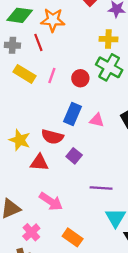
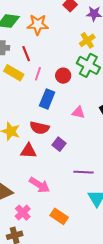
yellow cross: (108, 39) -> (87, 40), turned -35
red line: (38, 42) -> (26, 54), moved
blue rectangle: (72, 114) -> (47, 99), moved

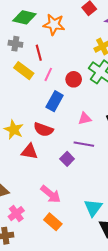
pink triangle: (78, 112) -> (85, 119), turned -32
purple square: (59, 144) -> (67, 159), moved
purple line: (83, 172) -> (84, 144), moved
pink arrow: (39, 185) -> (51, 194), moved

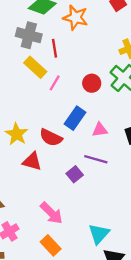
gray cross: (15, 44) -> (29, 35), size x1.5
pink line: (48, 74) -> (55, 83), moved
blue rectangle: (55, 101) -> (75, 118), moved

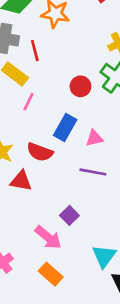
pink line: (55, 83) -> (29, 102), moved
purple square: (75, 174) -> (69, 215), moved

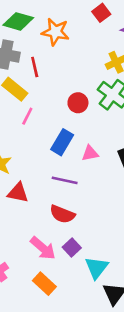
red semicircle: (40, 152) -> (62, 214), moved
purple line: (93, 172) -> (65, 180), moved
purple square: (69, 215) -> (72, 248), moved

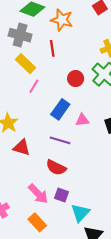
red line: (35, 67) -> (52, 48), moved
purple square: (72, 248) -> (62, 195), turned -32

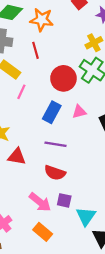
red circle: (76, 79) -> (63, 78), size x1.5
pink triangle: (82, 120) -> (79, 112), moved

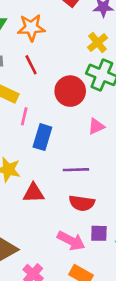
blue rectangle: (52, 112) -> (42, 137), moved

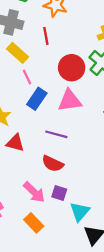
pink line: (24, 116) -> (27, 77), turned -56
pink triangle: (96, 126) -> (70, 101), moved, size x1.6

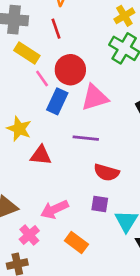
red circle: (72, 68) -> (70, 70), moved
red semicircle: (53, 164) -> (106, 172), moved
pink arrow: (34, 192) -> (54, 209), moved, turned 120

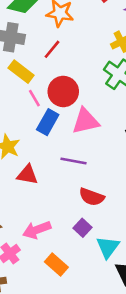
red line: (56, 29) -> (52, 49), turned 54
purple square: (100, 204) -> (83, 228), turned 30

